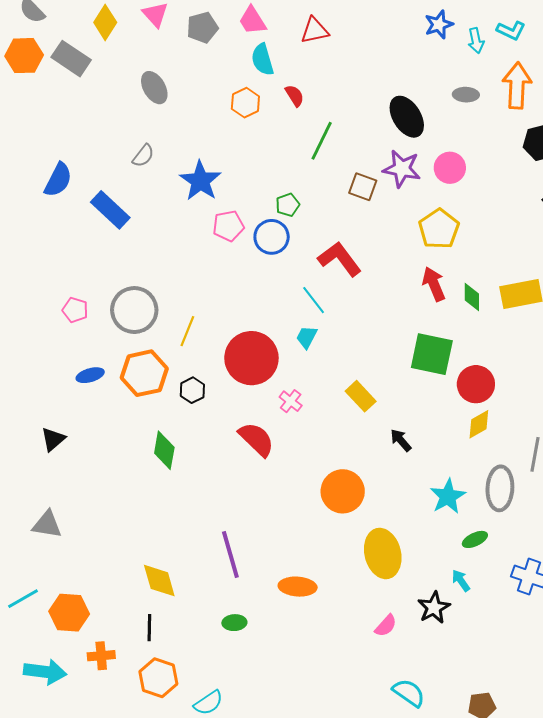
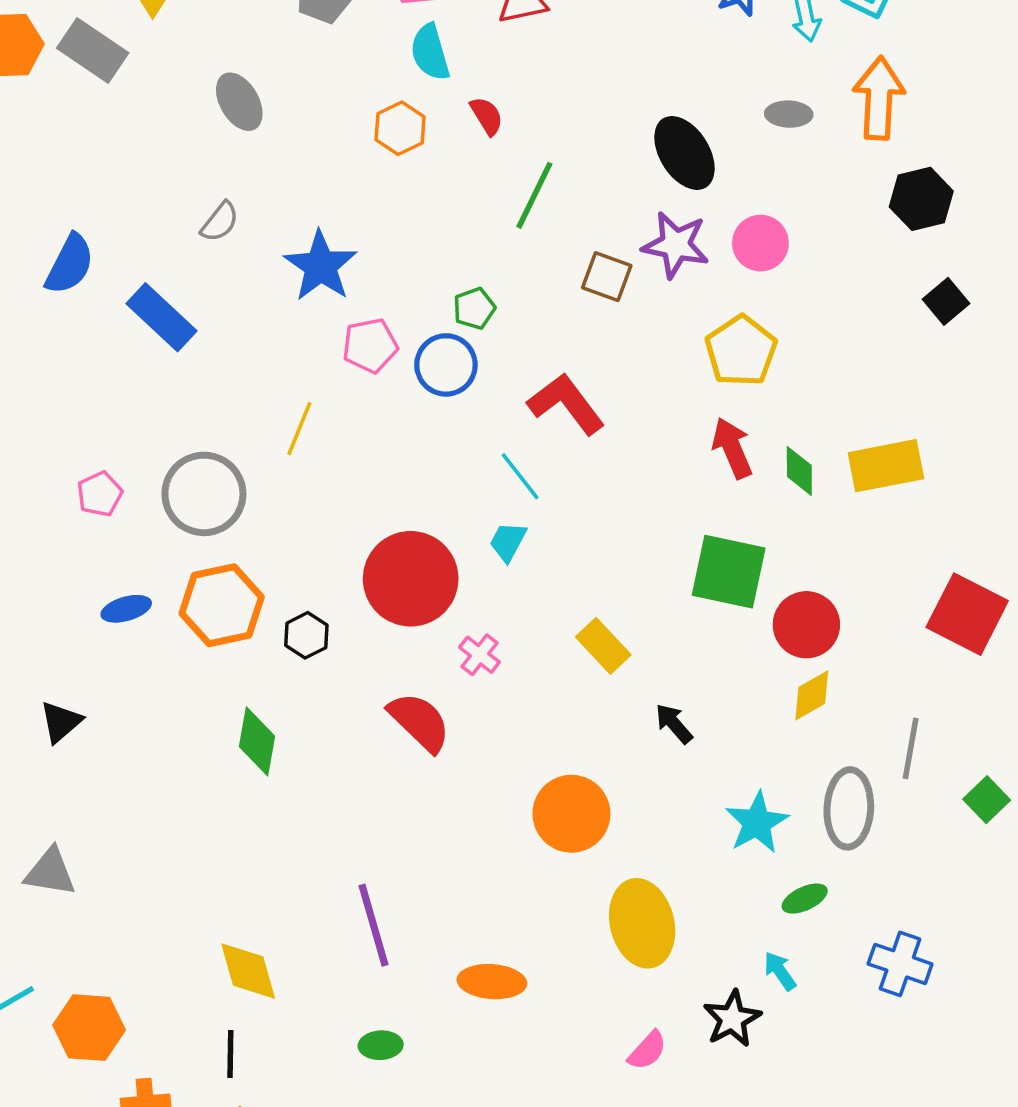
pink pentagon: (75, 310) -> (100, 494), turned 30
yellow line: (187, 331) -> (299, 429), moved

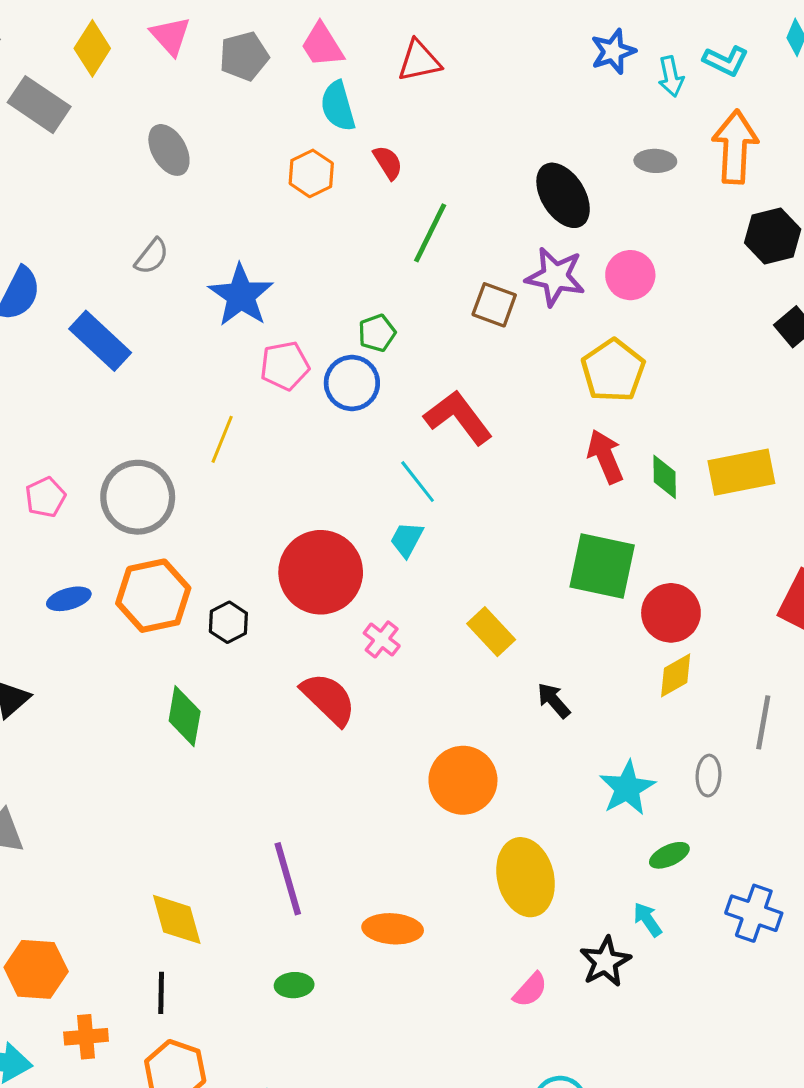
gray ellipse: (849, 808) -> (708, 776), size x0.6

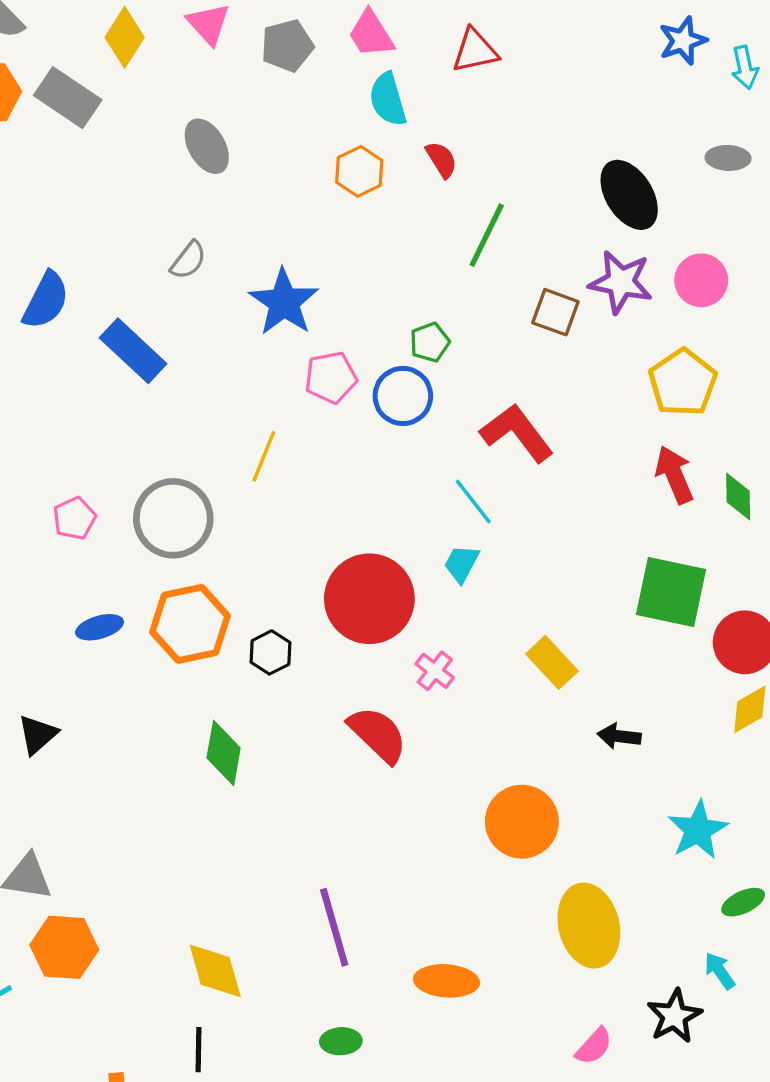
black arrow: (554, 700) -> (619, 736), turned -42
orange hexagon: (36, 969) -> (64, 947), moved

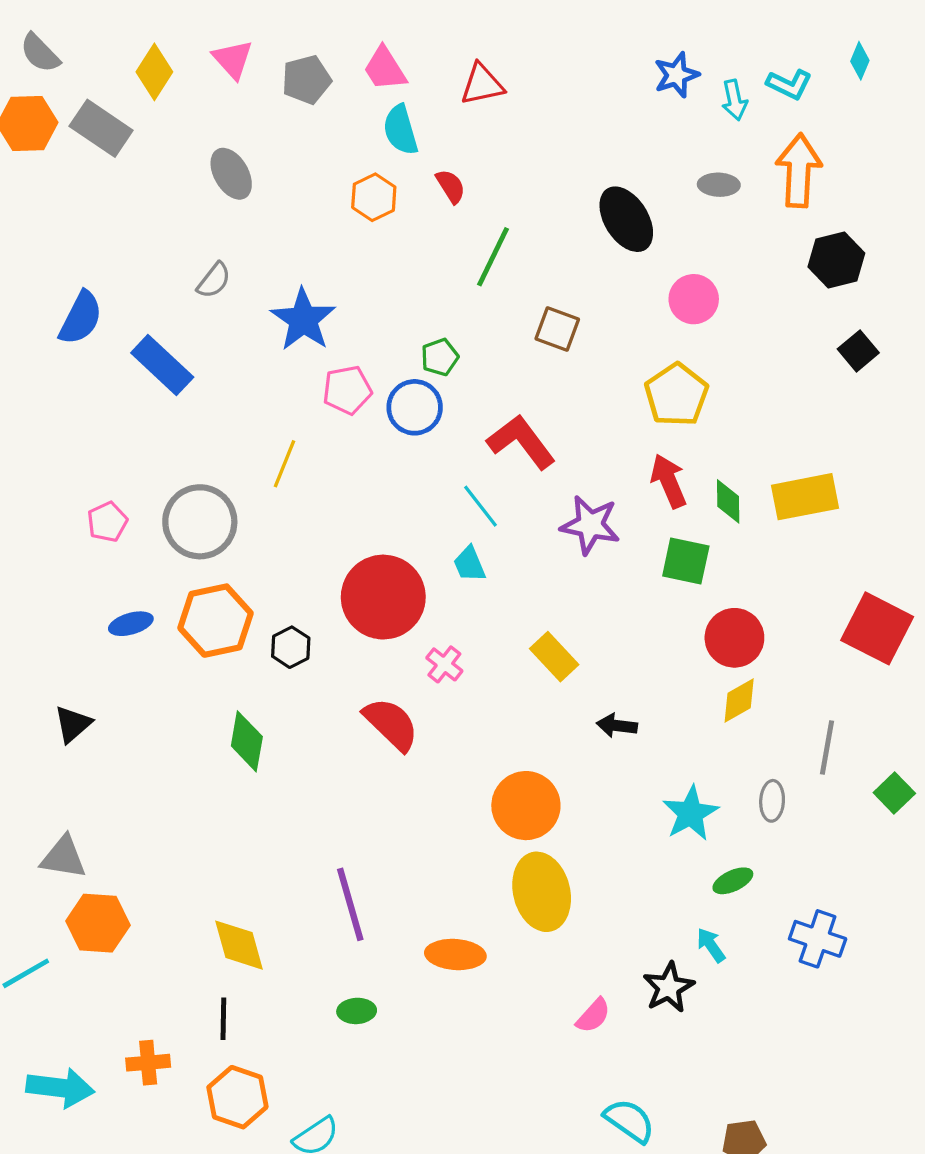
purple star: (621, 282) -> (590, 525), moved
cyan trapezoid: (462, 564) -> (469, 564), turned -51
green square: (671, 592) -> (686, 561), moved, size x0.7
yellow ellipse: (589, 926) -> (542, 892), moved

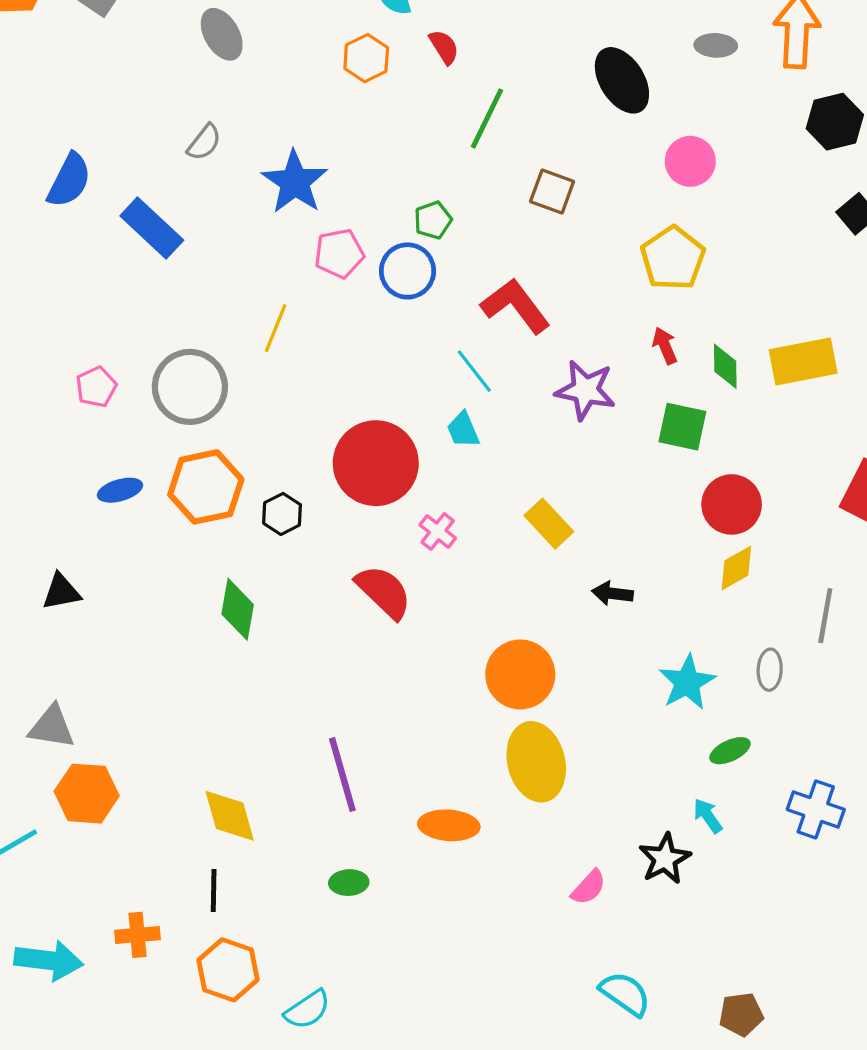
red arrow: (669, 481) -> (665, 346), size x0.7
black triangle: (73, 724) -> (61, 592), turned 30

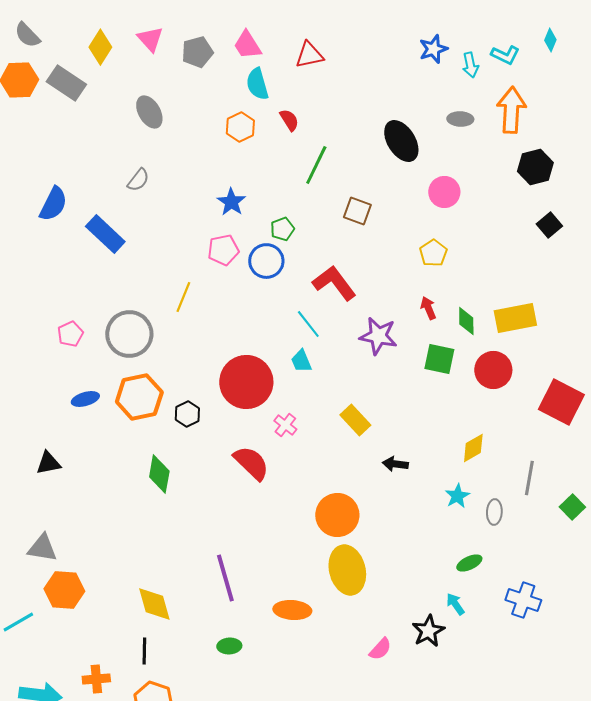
blue star: (295, 182) -> (231, 202), moved, size x0.7
yellow pentagon: (673, 258) -> (433, 253), size x0.7
red circle: (732, 504) -> (493, 370), moved
cyan star: (687, 682) -> (457, 496), moved, size x0.7

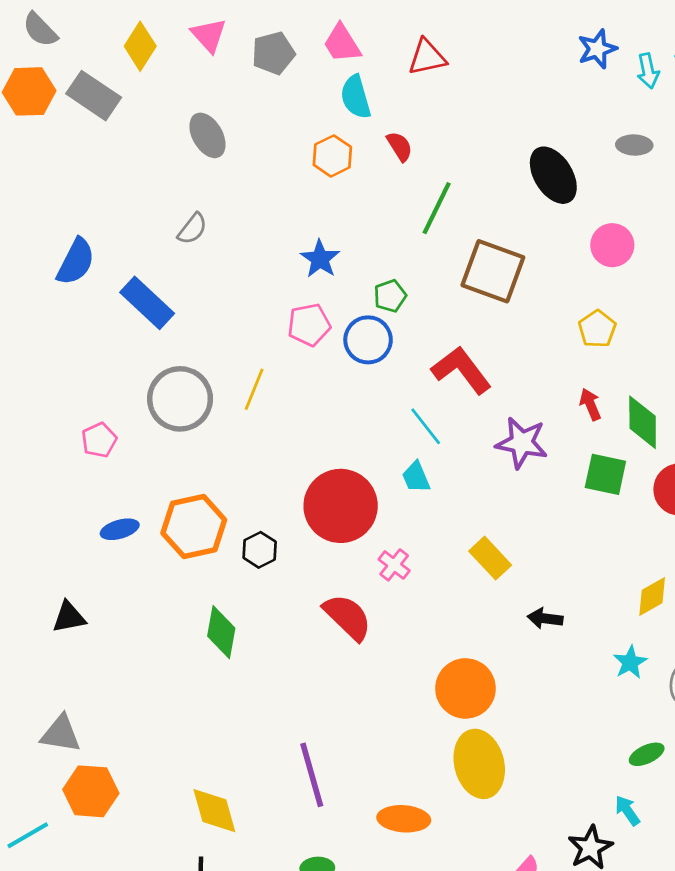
brown square: (357, 211) -> (493, 271), size x1.6
green diamond: (466, 321) -> (643, 422), size x1.4
gray circle: (129, 334) -> (180, 399), moved

